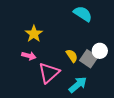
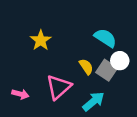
cyan semicircle: (83, 14) -> (105, 38), moved
pink arrow: (29, 56) -> (20, 94), moved

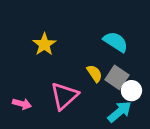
white circle: (120, 61) -> (131, 91), moved
cyan arrow: (93, 101) -> (120, 112), moved

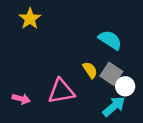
yellow star: (44, 44) -> (30, 19), moved
pink triangle: (64, 96) -> (61, 91), turned 32

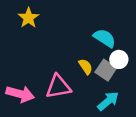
white circle: (125, 86) -> (119, 59), moved
pink arrow: (21, 99) -> (20, 94), size x1.6

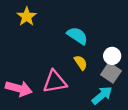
cyan semicircle: (105, 38) -> (77, 36), moved
gray square: (106, 70) -> (111, 73), moved

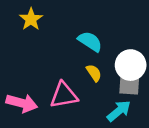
white circle: (112, 56) -> (131, 65), size x1.5
gray square: (111, 73) -> (129, 85), turned -30

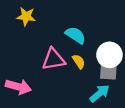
yellow star: (31, 19) -> (26, 16), turned -30
pink triangle: (64, 95) -> (54, 59), moved

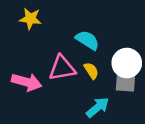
pink arrow: (18, 87) -> (27, 82), moved
cyan arrow: (100, 93) -> (98, 107), moved

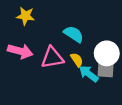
pink arrow: (27, 82) -> (20, 51), moved
cyan arrow: (98, 107) -> (89, 74), moved, turned -102

